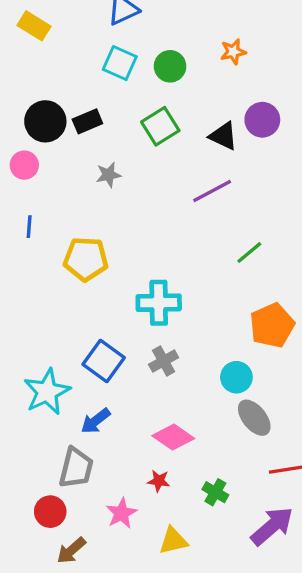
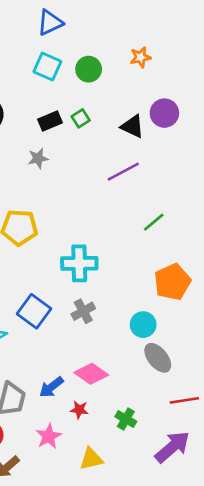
black rectangle: (87, 121) -> (50, 121), moved
green square: (160, 126) -> (81, 118), size x0.6
blue arrow: (96, 421) -> (51, 387), moved

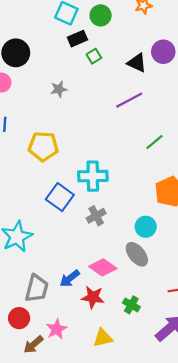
black rectangle: (50, 121) -> (77, 39), moved
blue square: (34, 311) -> (60, 197), moved
gray ellipse: (158, 358) -> (137, 254), moved
red star: (79, 410) -> (93, 297), size x1.5
pink star: (49, 436) -> (56, 329), moved

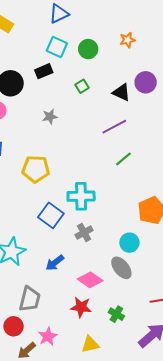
black rectangle: (77, 39) -> (44, 71), moved
green line: (154, 142) -> (123, 159), moved
blue arrow: (70, 278) -> (55, 263), moved

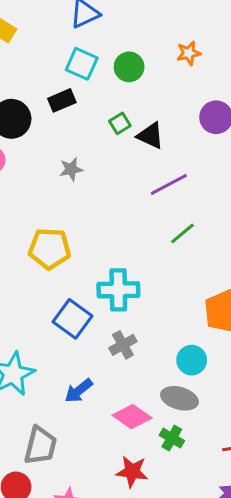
black triangle: (121, 92) -> (150, 136), moved
gray ellipse: (121, 268) -> (179, 398), turned -35
red star: (81, 307) -> (132, 472), moved
green cross: (116, 314) -> (172, 438), moved

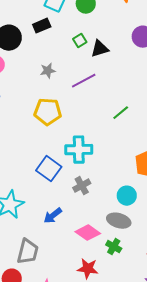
black triangle: (150, 136) -> (100, 49), turned -42
purple line: (169, 184) -> (84, 81), moved
yellow pentagon: (50, 249) -> (48, 112), moved

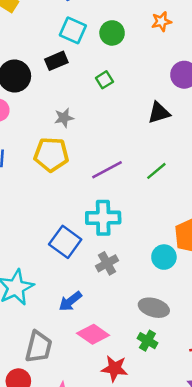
black triangle: (100, 49) -> (159, 113), moved
purple line: (84, 81) -> (107, 170), moved
yellow pentagon: (48, 112) -> (51, 154), moved
cyan circle: (127, 196) -> (164, 257), moved
pink diamond: (88, 233) -> (93, 334), moved

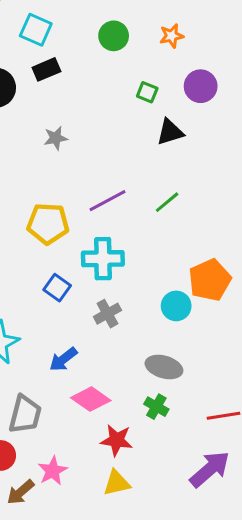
orange star: (161, 22) -> (172, 36), moved
cyan square: (73, 30) -> (36, 30), moved
green square: (104, 80) -> (147, 92), moved, turned -36
yellow pentagon: (51, 154) -> (48, 224), moved
blue square: (65, 242) -> (57, 288), size x0.7

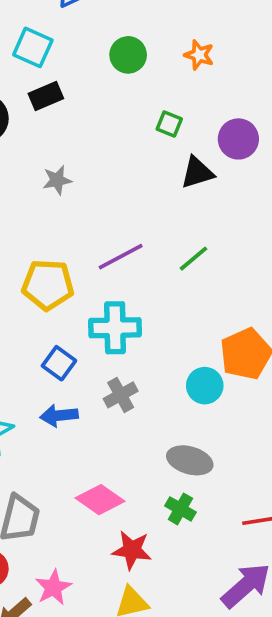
orange star: (172, 36) -> (199, 55), turned 30
purple circle: (201, 86) -> (238, 139), moved
blue arrow: (63, 359) -> (59, 416), moved, turned 32

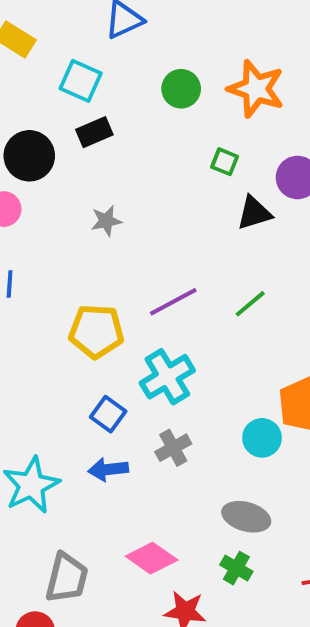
orange star: (199, 55) -> (256, 89), size x1.8
cyan cross: (115, 328) -> (167, 377), turned -30

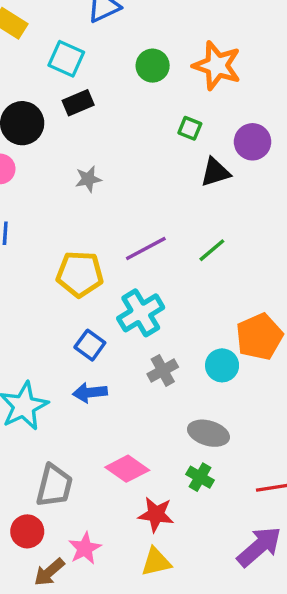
gray cross: (173, 448) -> (163, 370), moved

